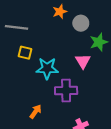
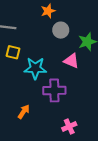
gray circle: (81, 23) -> (61, 30), moved
pink triangle: (83, 61) -> (71, 61), turned -35

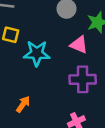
purple cross: (54, 90) -> (83, 79), moved

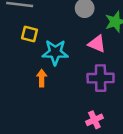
orange arrow: (23, 104) -> (42, 78), moved, turned -35

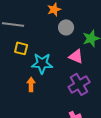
purple cross: (101, 78) -> (79, 84), turned -30

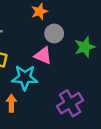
pink triangle: (76, 56) -> (43, 56), moved

